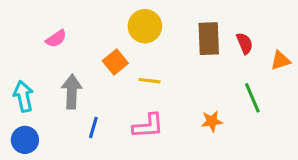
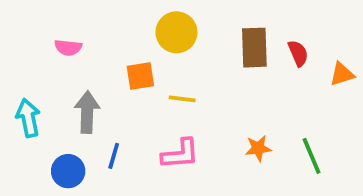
pink semicircle: (56, 39) -> (68, 48), turned 40
orange square: (115, 62) -> (140, 76), turned 30
green line: (252, 98) -> (311, 156), moved
blue circle: (25, 140) -> (68, 171), moved

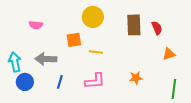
orange triangle: (342, 74) -> (169, 54), moved
gray arrow: (87, 112) -> (46, 59), turned -90
green line: (311, 156) -> (174, 89), moved, turned 30
blue circle: (68, 171) -> (25, 82), moved

